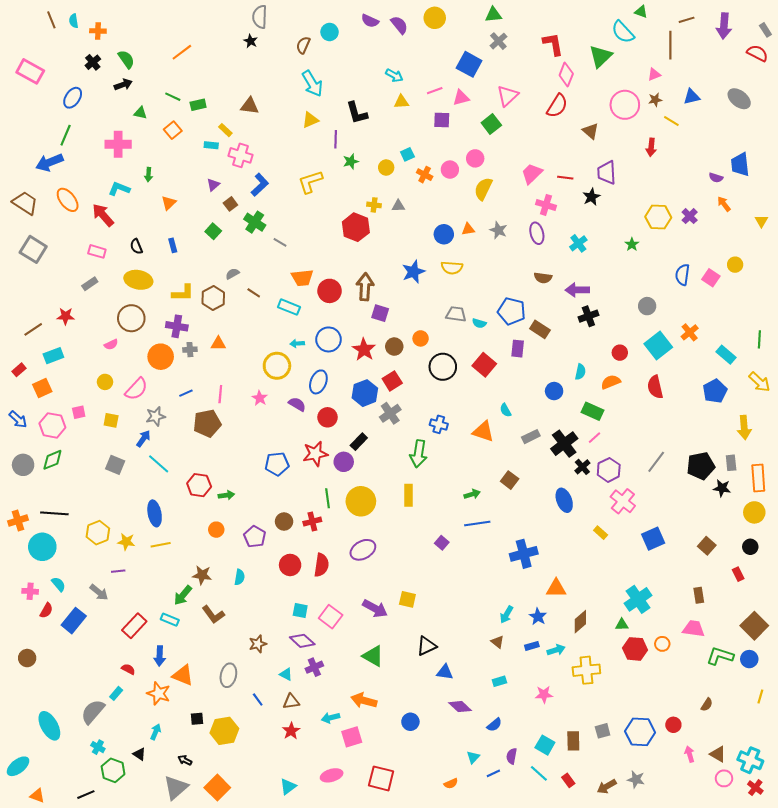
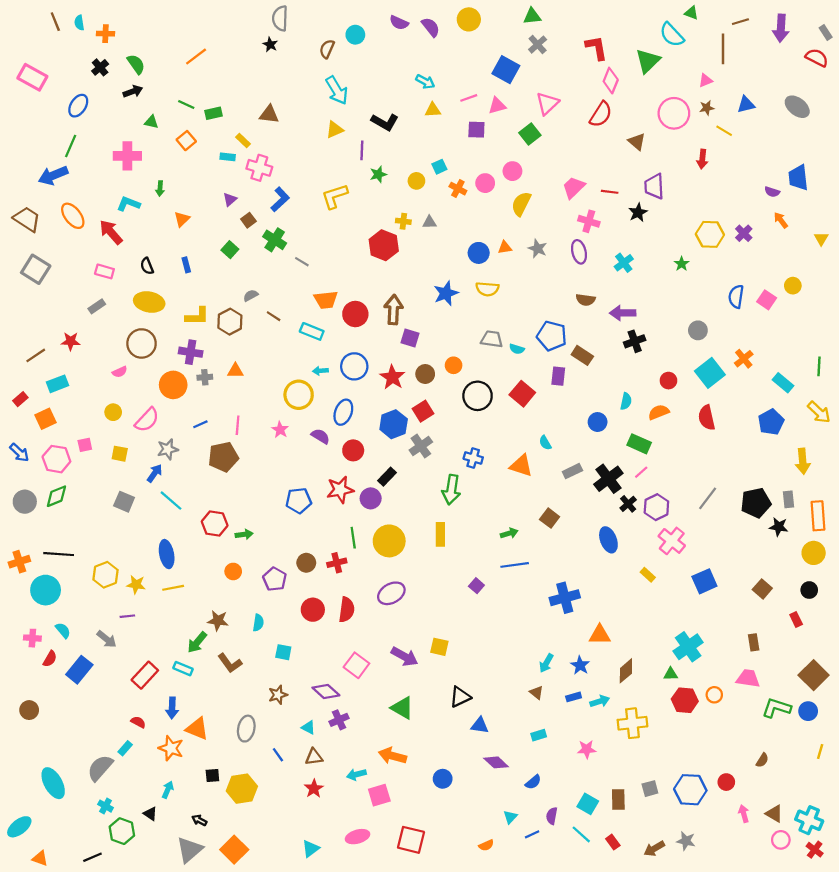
black L-shape: (357, 113) -> (385, 122), turned -45
cyan square: (300, 611) -> (283, 652), moved

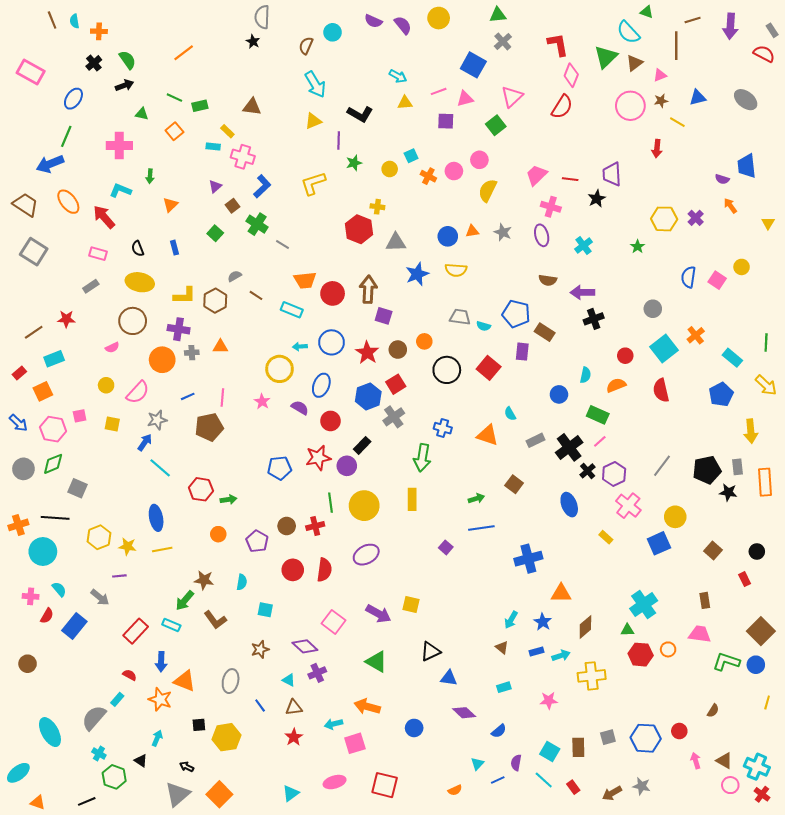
brown triangle: (637, 142) -> (634, 63), moved, turned 42
gray triangle: (430, 222) -> (396, 242), moved, size x1.5
gray square: (124, 502) -> (78, 488), moved
yellow circle: (814, 553) -> (675, 517), moved

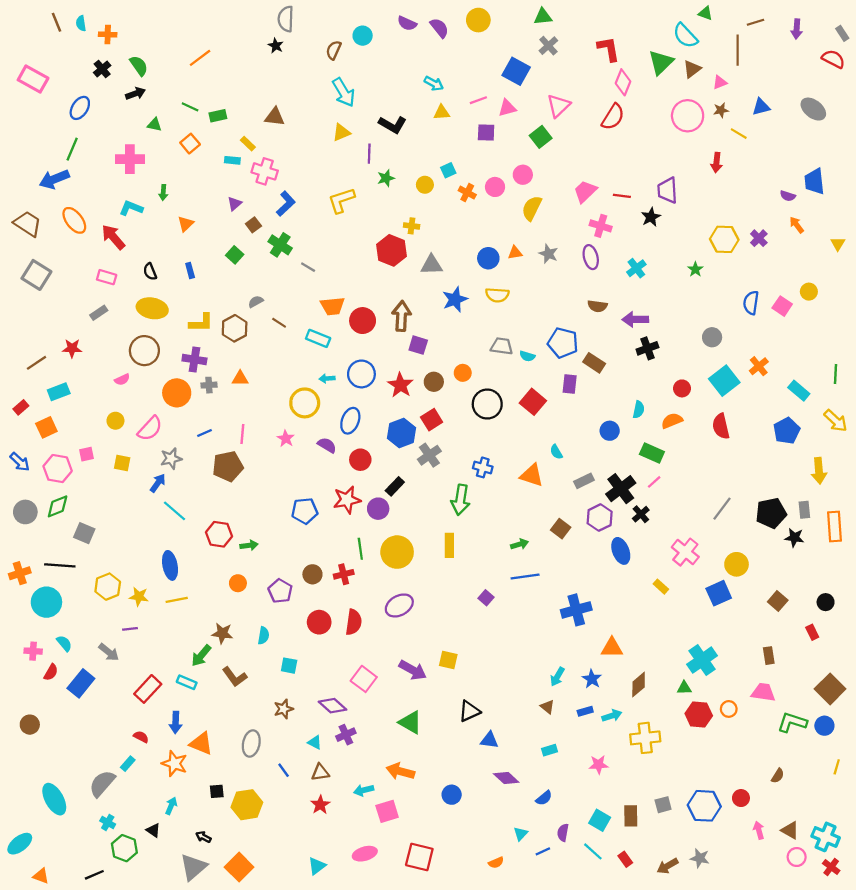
purple arrow: (730, 26) -> (797, 29), size x0.7
purple hexagon: (614, 474) -> (600, 518), moved

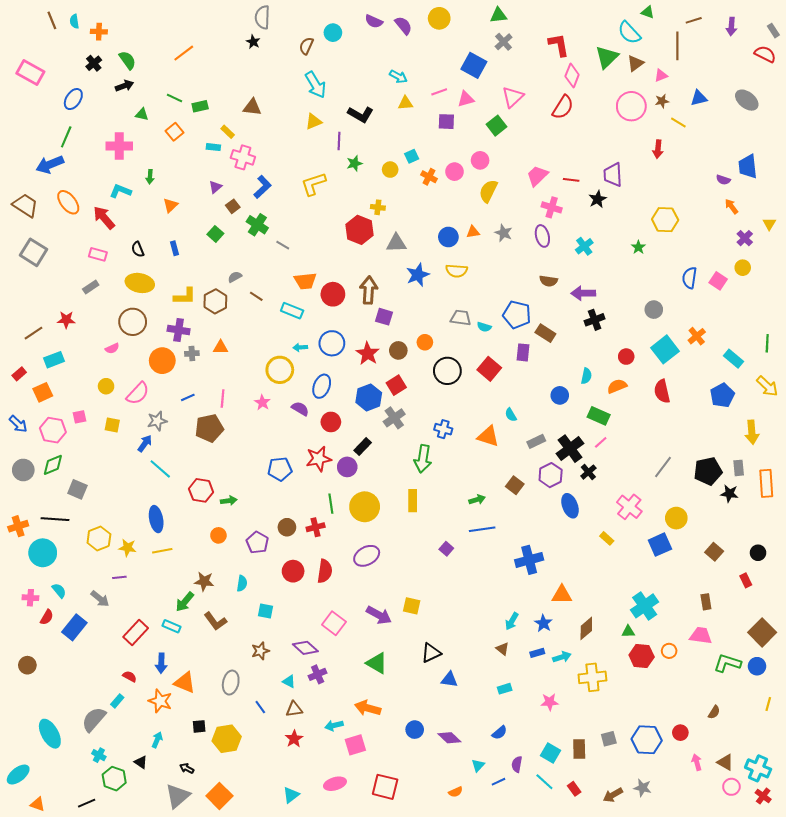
purple cross: (759, 238) -> (745, 238), moved
purple diamond: (506, 778) -> (449, 738), moved

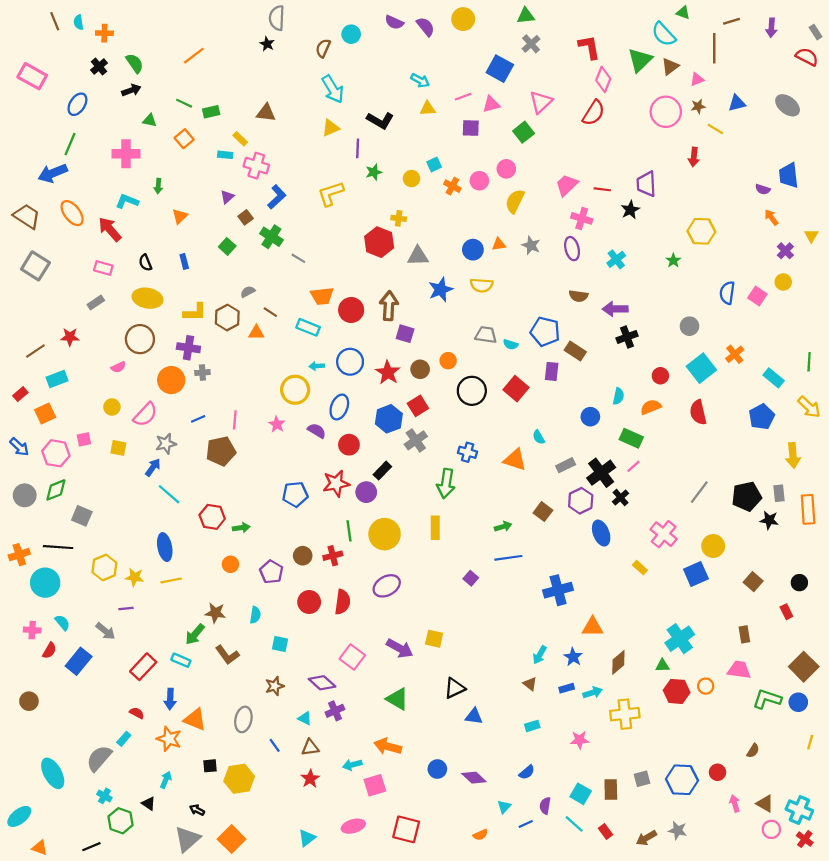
orange triangle: (221, 347) -> (256, 333), moved

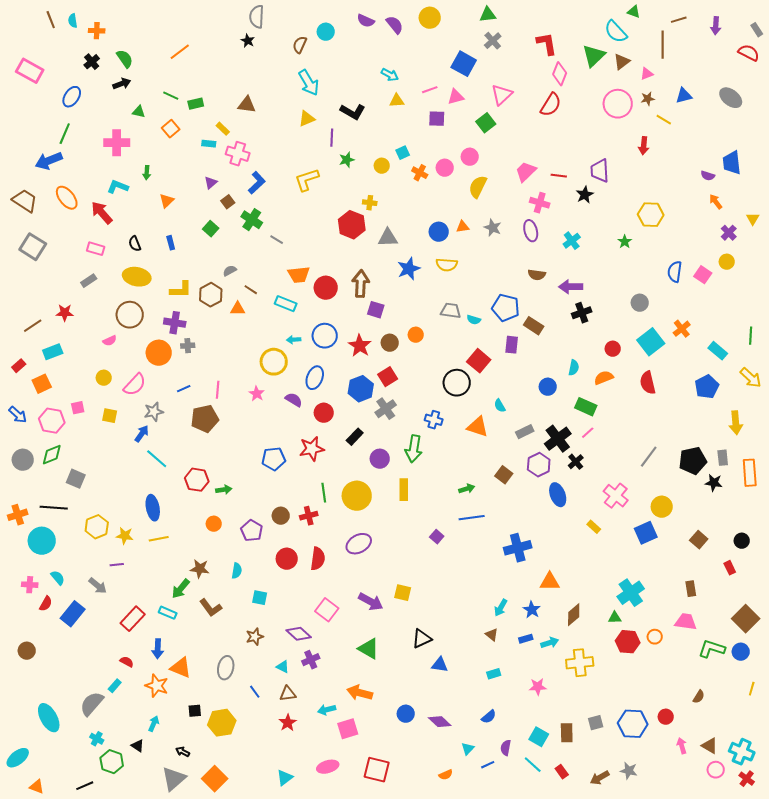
black circle: (472, 391) -> (457, 383), moved
purple circle: (366, 492) -> (380, 459), moved

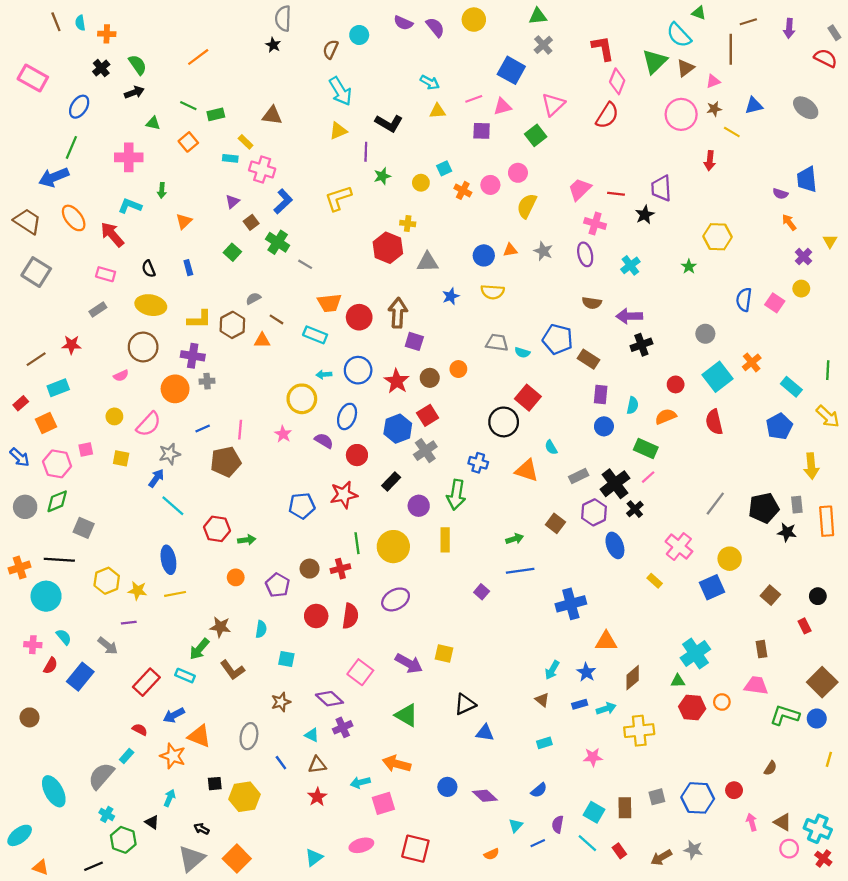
blue star: (409, 269) -> (451, 296), size x0.7
purple rectangle: (512, 345) -> (601, 394), moved
blue arrow: (158, 649) -> (174, 715), turned 60

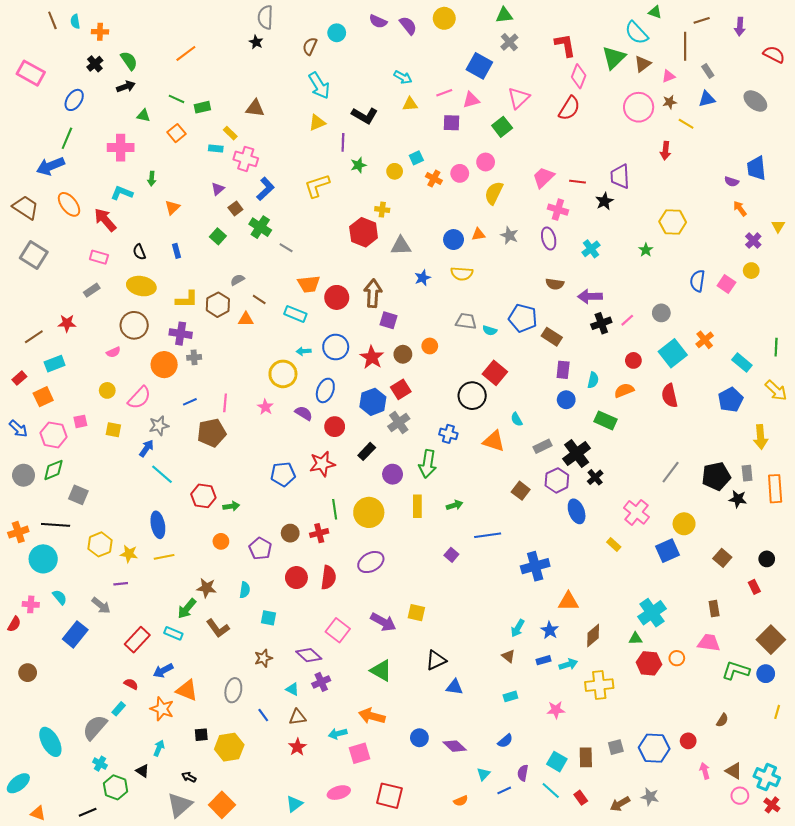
gray rectangle: (834, 33) -> (708, 71), moved
pink line: (648, 477) -> (627, 320), moved
green arrow: (515, 539) -> (455, 505), moved
red semicircle: (50, 666) -> (14, 624), moved

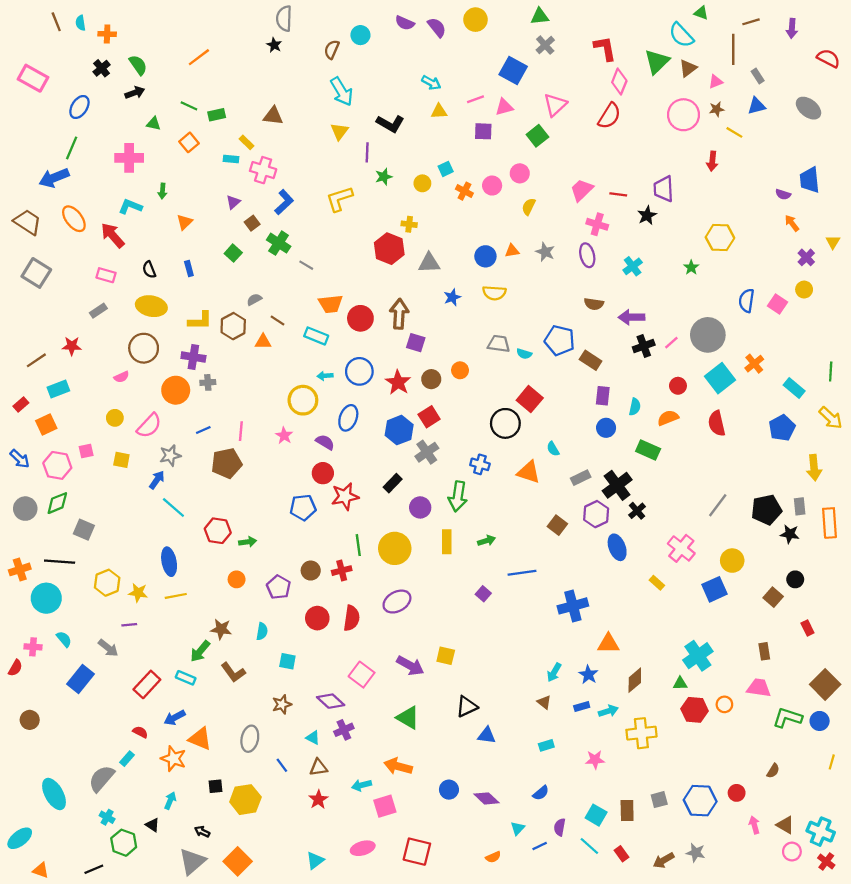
yellow triangle: (317, 123) -> (339, 131), turned -30
yellow semicircle: (494, 193) -> (529, 207), size x0.7
gray circle: (661, 313) -> (708, 335), size x1.8
red circle: (335, 427) -> (323, 473), moved
black circle: (767, 559) -> (795, 579), moved

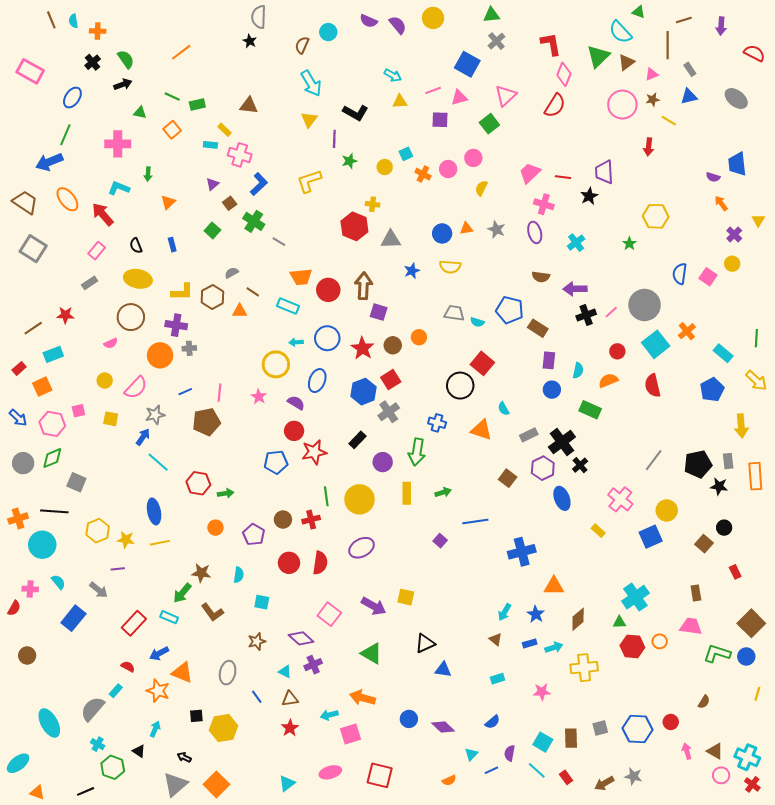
pink rectangle: (106, 275) -> (97, 251), turned -66

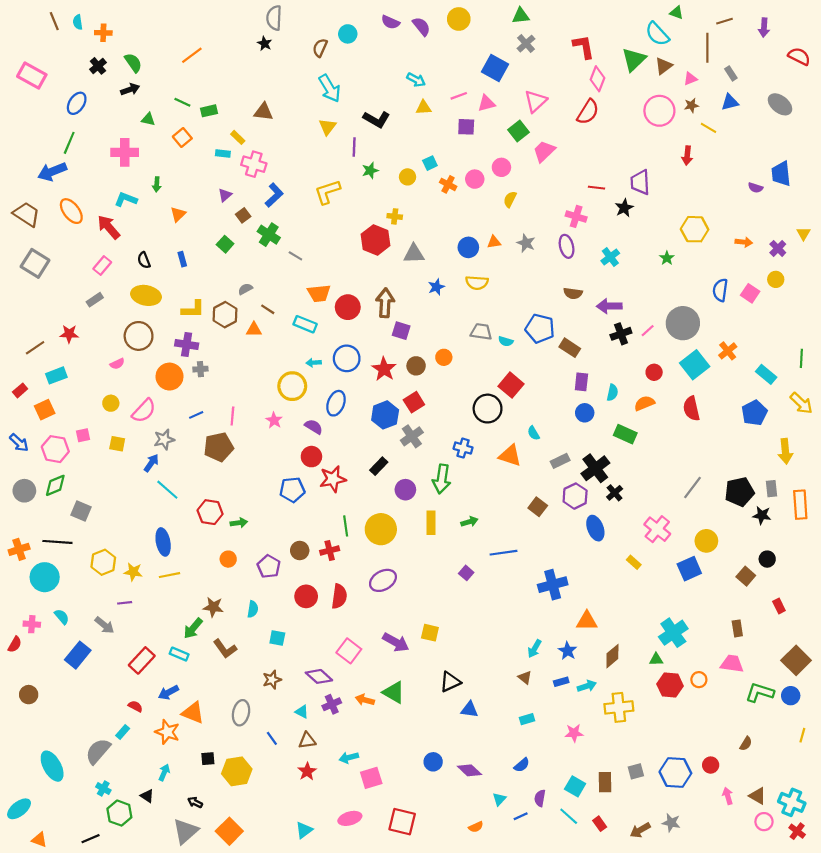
pink trapezoid: (530, 173) -> (544, 151), moved
orange arrow: (721, 203) -> (744, 242), moved, turned 133
orange arrow: (363, 698) -> (365, 700), moved, size x0.7

